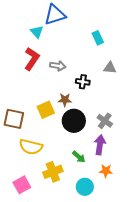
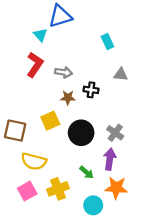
brown star: (65, 100) -> (68, 98), moved
orange star: (106, 171) -> (116, 188), size x1.5
pink square: (22, 185) -> (27, 191), moved

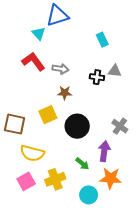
red L-shape: (35, 65) -> (33, 62), turned -70
black cross: (91, 90) -> (97, 77), moved
gray cross: (115, 133) -> (120, 126), moved

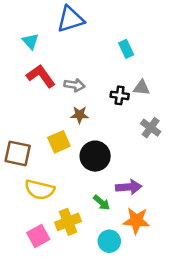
cyan triangle: (39, 33) -> (31, 41), moved
gray cross: (120, 126) -> (151, 128), moved
purple arrow: (104, 151) -> (129, 187), turned 78
pink square: (26, 181) -> (38, 236), moved

